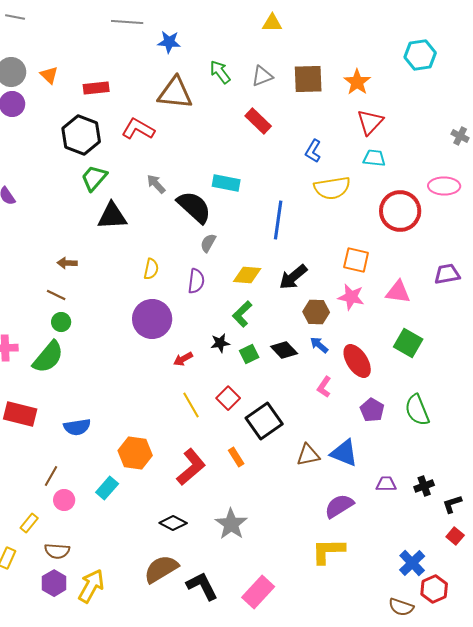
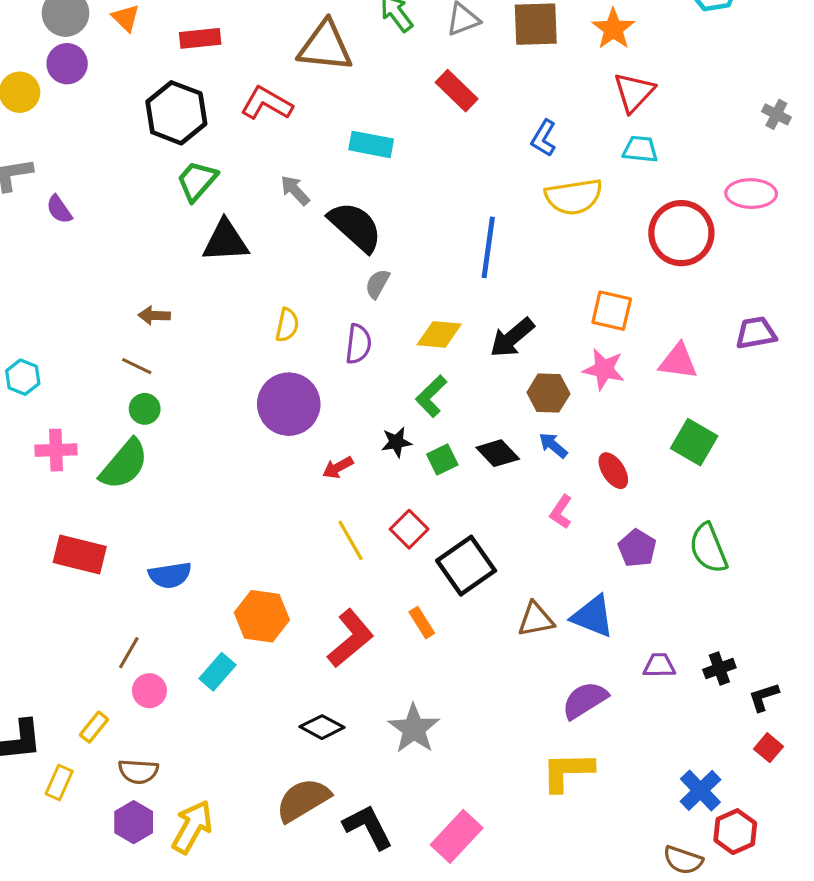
cyan rectangle: (226, 183) -> (371, 144), moved
red ellipse: (357, 361) -> (613, 471), size x0.7

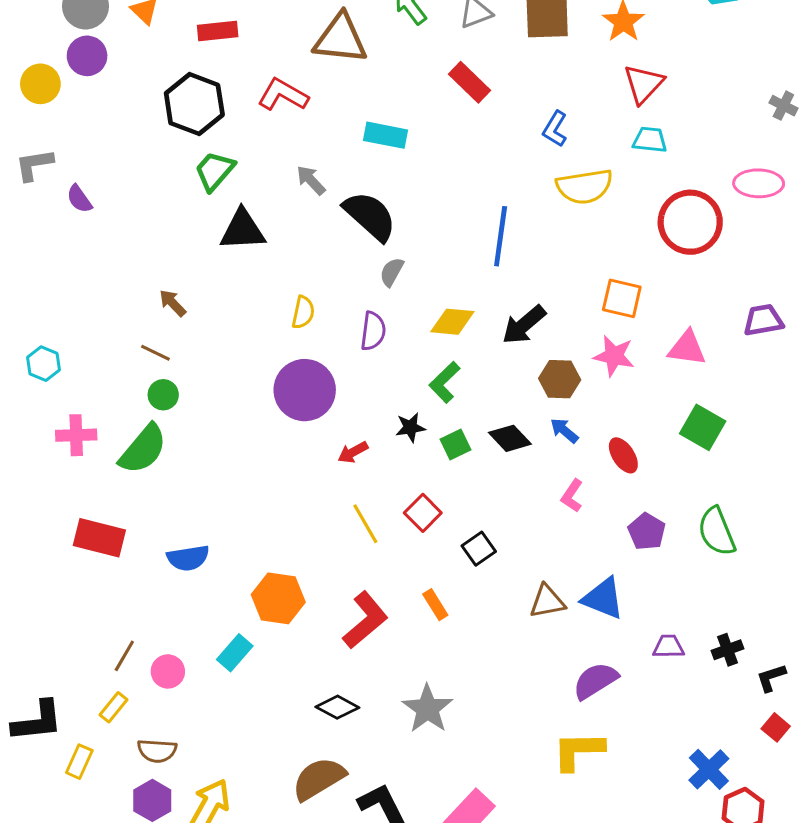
brown arrow: (154, 315) -> (173, 303), turned 44
black square: (466, 566) -> (479, 549), size x0.6
brown line: (129, 653) -> (124, 656), moved

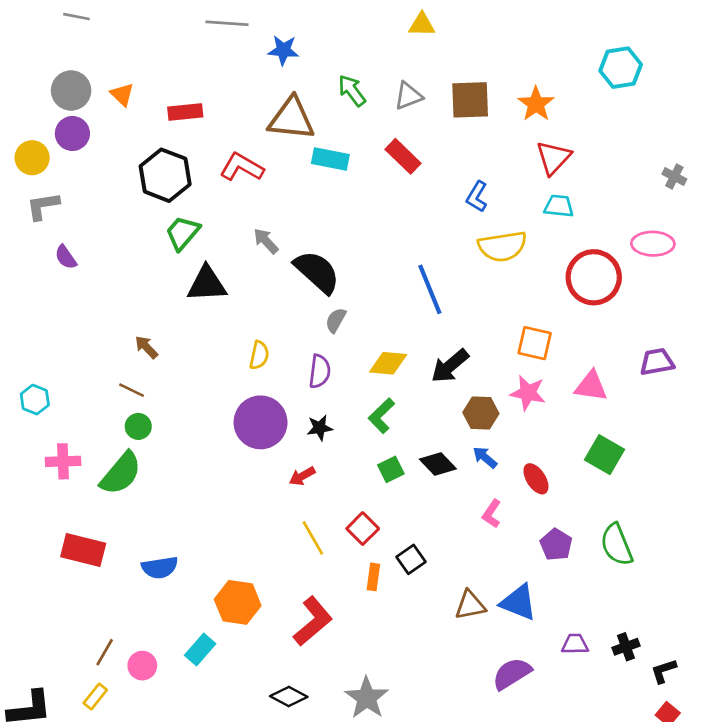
cyan rectangle: (386, 135) -> (330, 159), moved
gray L-shape: (34, 165) -> (43, 206), moved
blue line: (501, 236) -> (430, 289), turned -30
black star: (410, 427) -> (320, 428), moved
orange rectangle: (435, 605) -> (373, 577), moved, turned 40

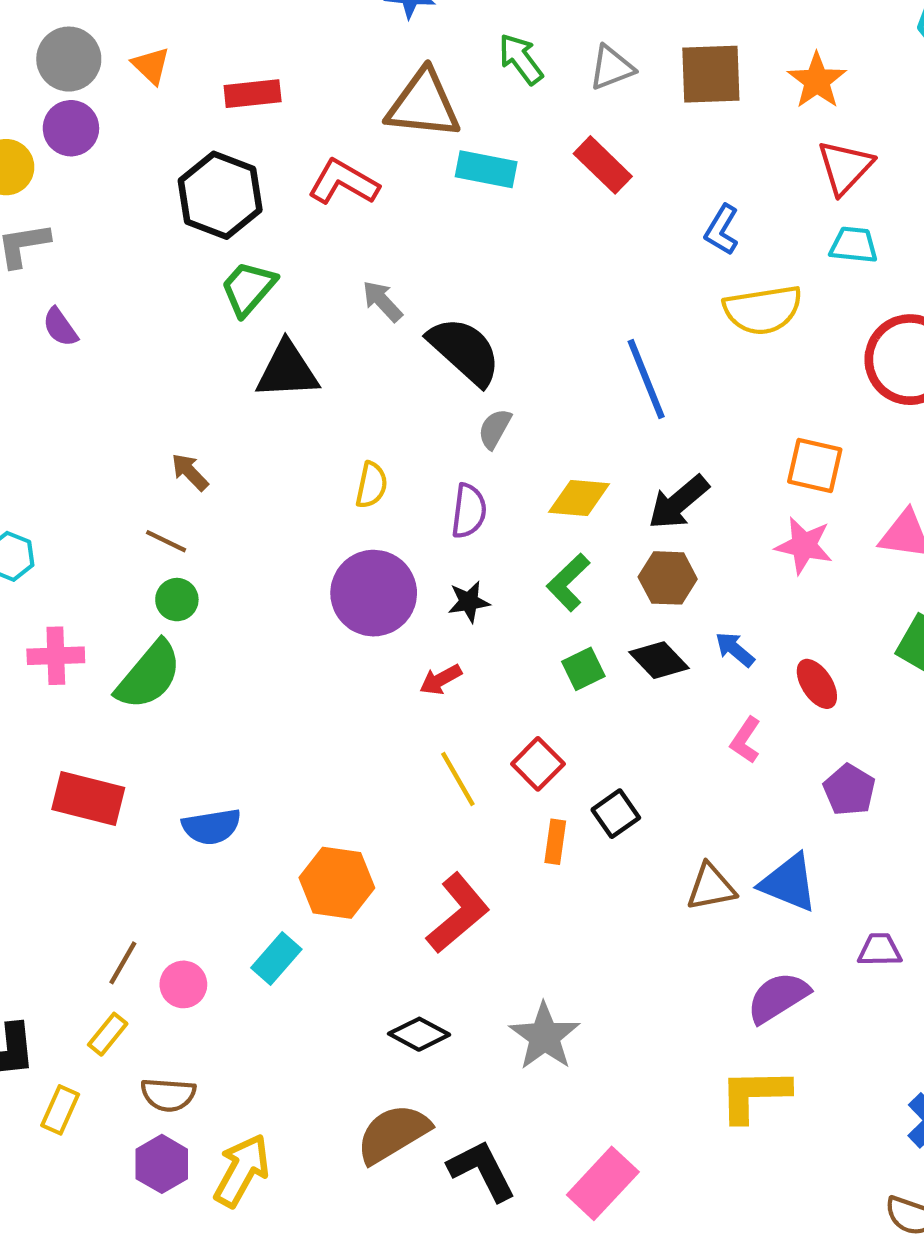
brown hexagon: (481, 413) -> (668, 578), moved

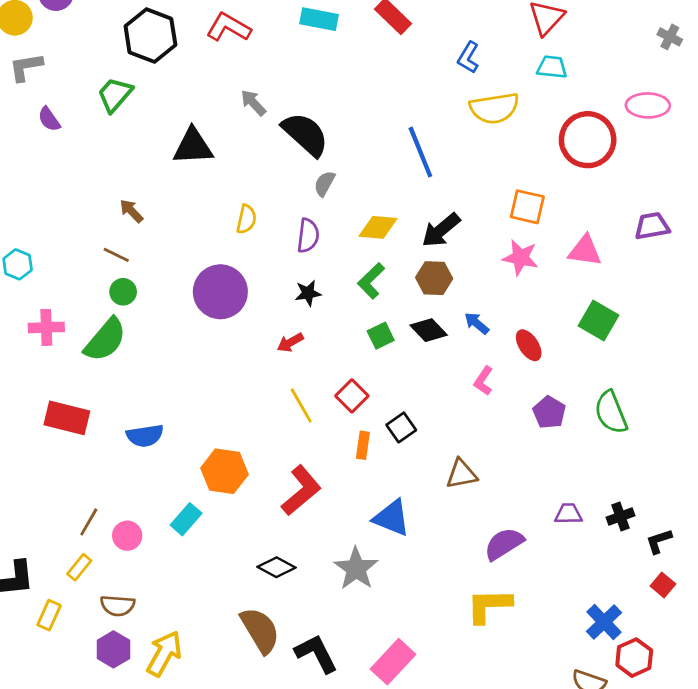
green trapezoid: (248, 288) -> (115, 94), moved
purple circle: (374, 593) -> (220, 292), moved
blue triangle: (789, 883) -> (392, 518), moved
brown semicircle: (393, 1134) -> (260, 630), turned 90

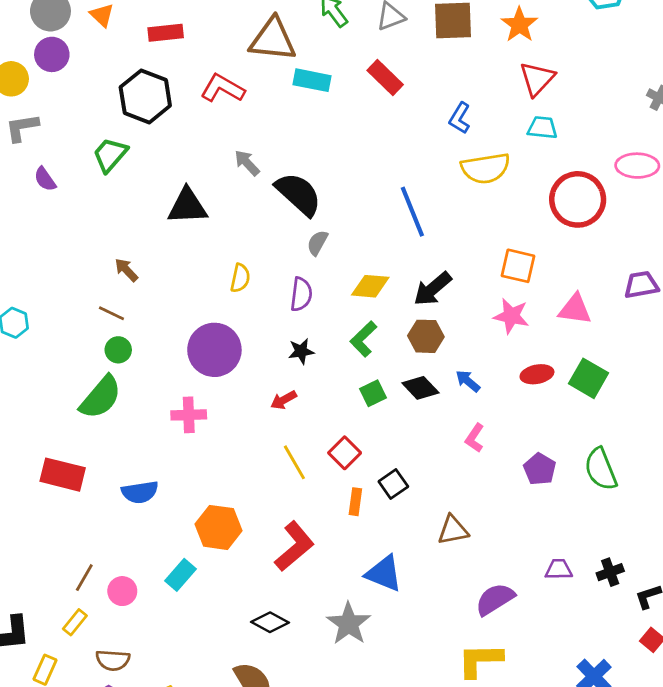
pink cross: (46, 327) -> (189, 415), moved
red ellipse: (529, 345) -> (537, 374), moved, turned -68

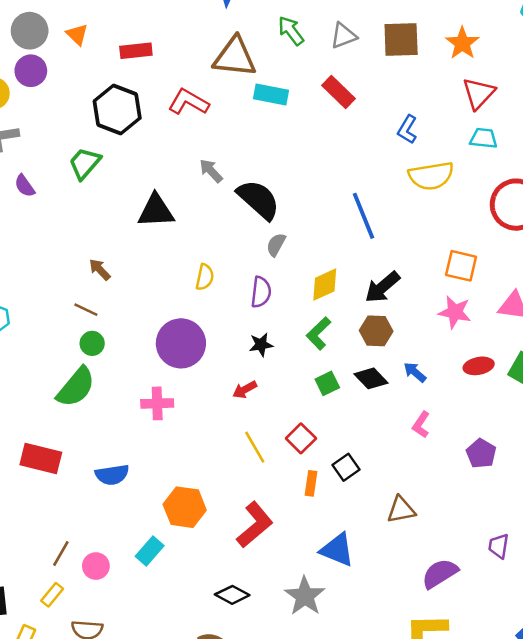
yellow diamond: (370, 286) -> (325, 285), turned -30
purple trapezoid: (559, 569) -> (499, 546), turned -80

